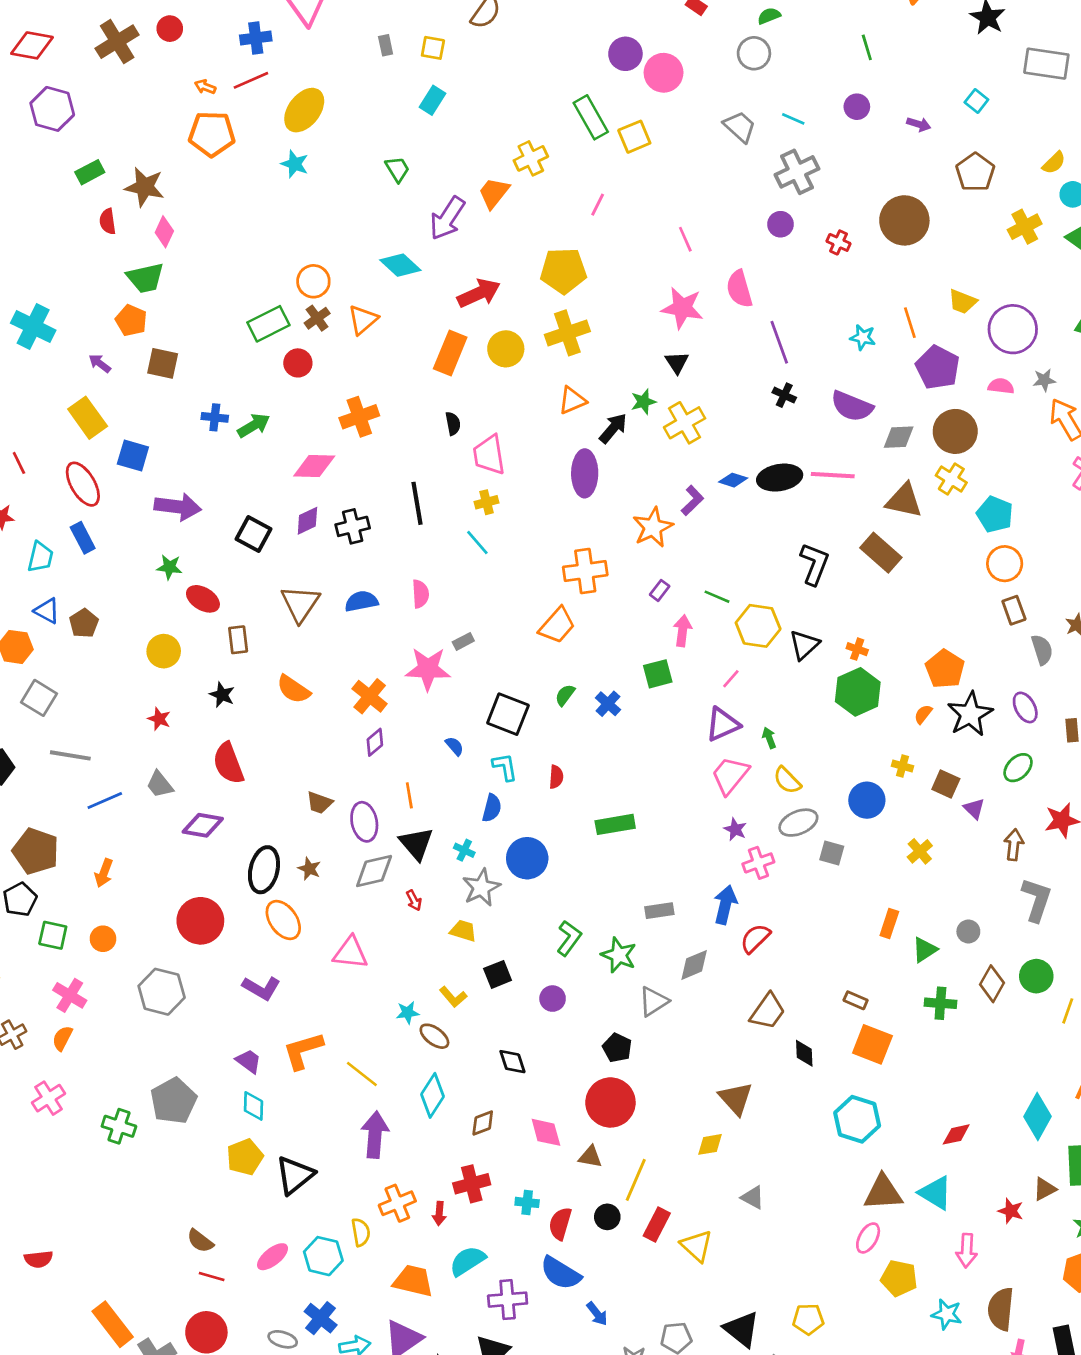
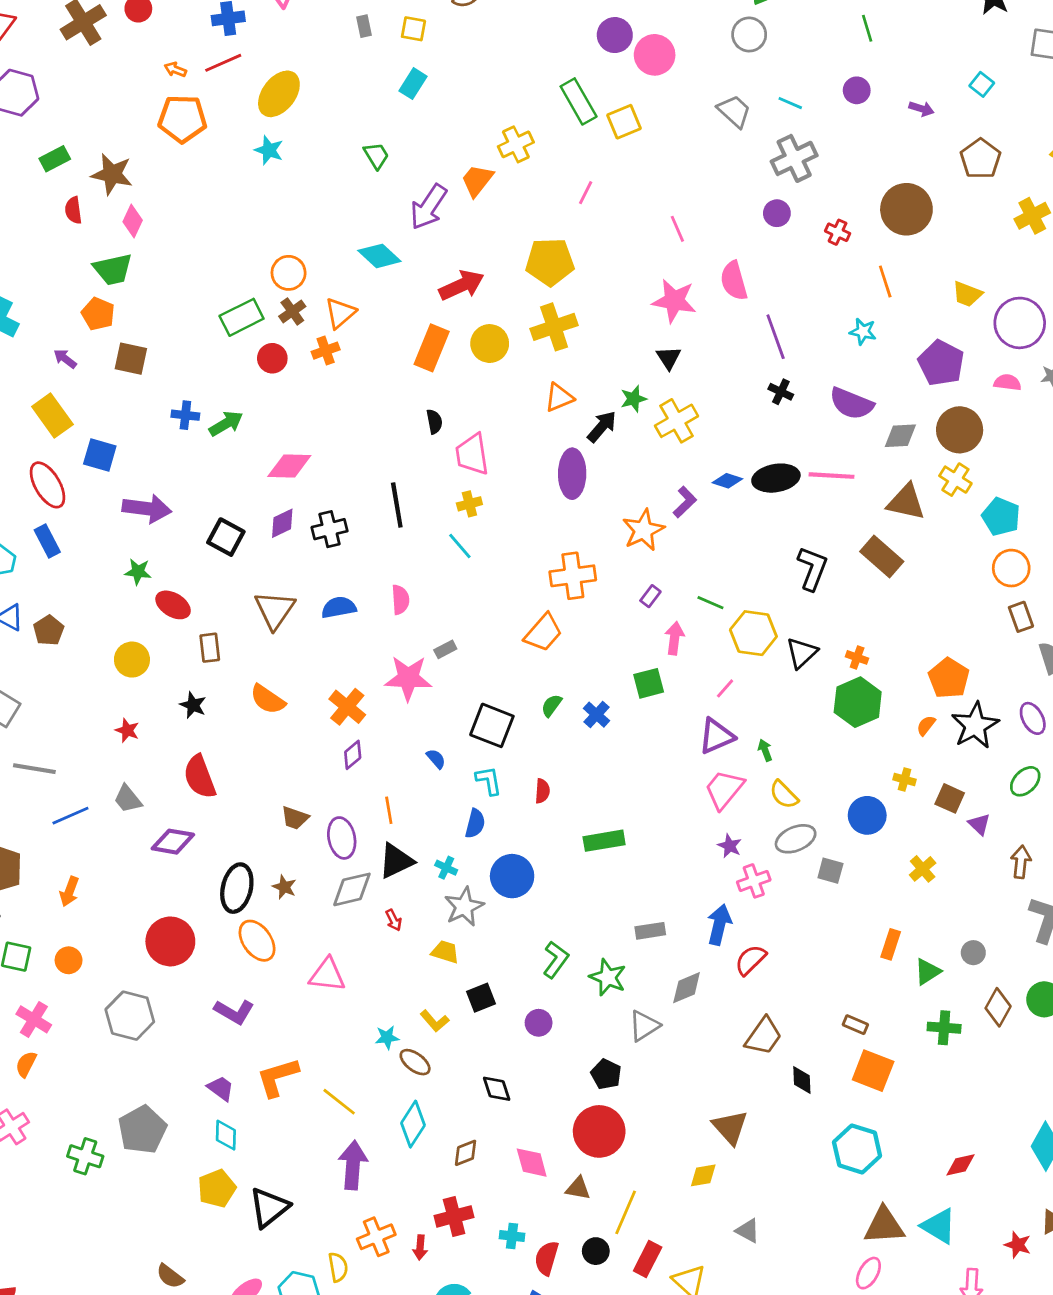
orange line: (910, 323) -> (885, 282), moved
orange cross: (359, 417) -> (326, 351), moved, size x0.7
black triangle: (416, 844) -> (396, 861), turned 45

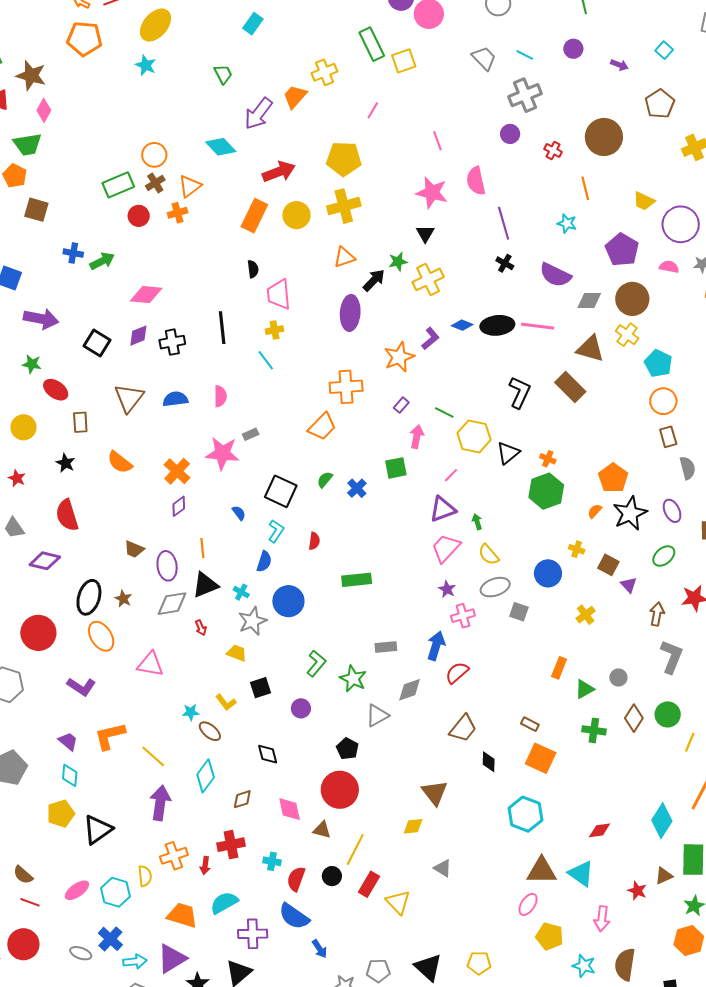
cyan L-shape: (489, 781) -> (276, 531), turned 40

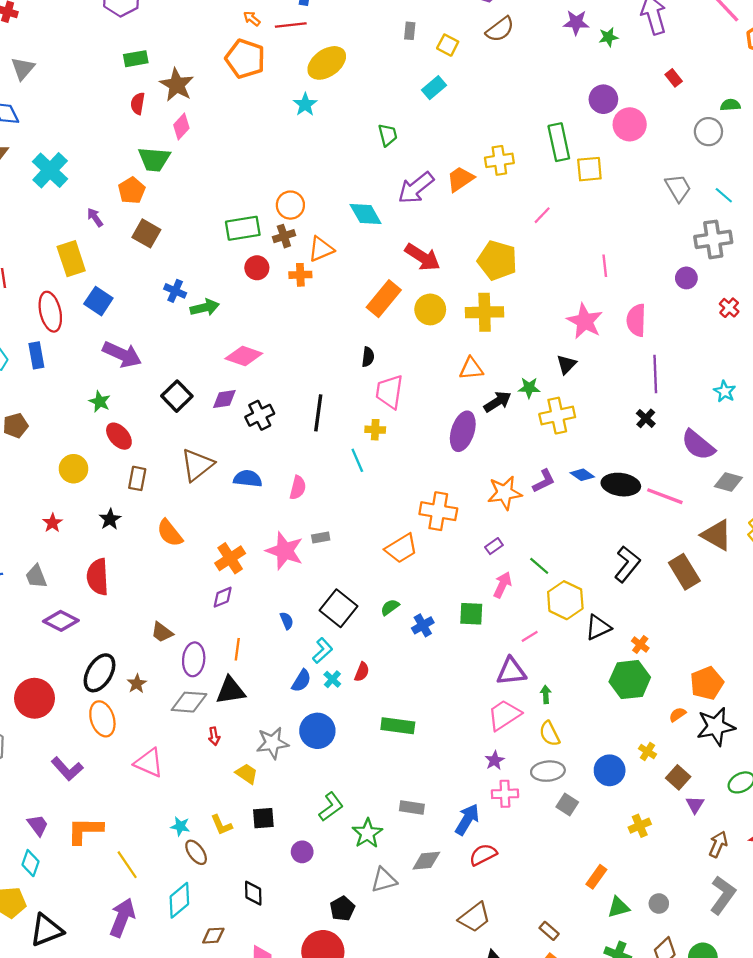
red arrow: (279, 172) -> (422, 257), turned 40
black cross: (172, 342) -> (260, 415), turned -30
cyan cross: (241, 592) -> (332, 679), moved

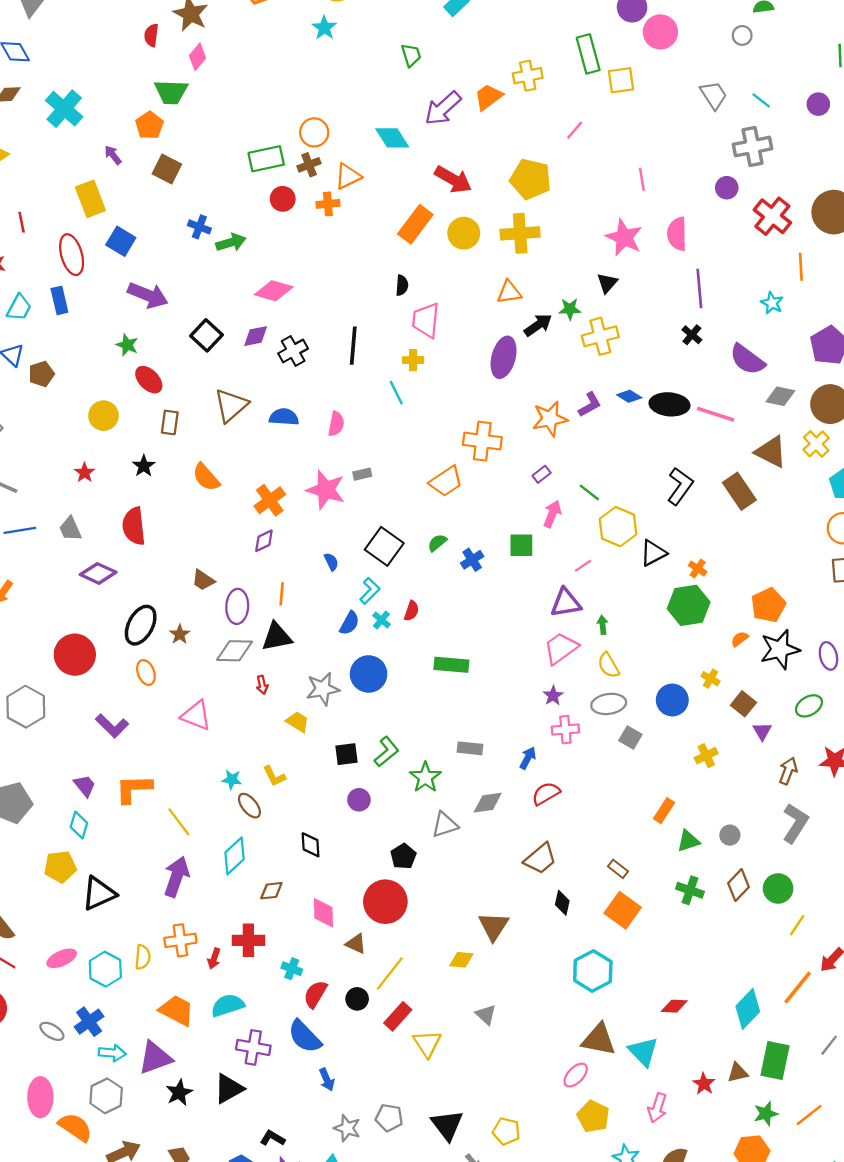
gray circle: (708, 132) -> (742, 35), size x0.7
red cross: (729, 308) -> (772, 216), size x1.8
orange ellipse: (102, 719) -> (146, 672), size x0.7
black square: (263, 818) -> (346, 754), moved
blue arrow: (467, 819) -> (528, 758), size x0.7

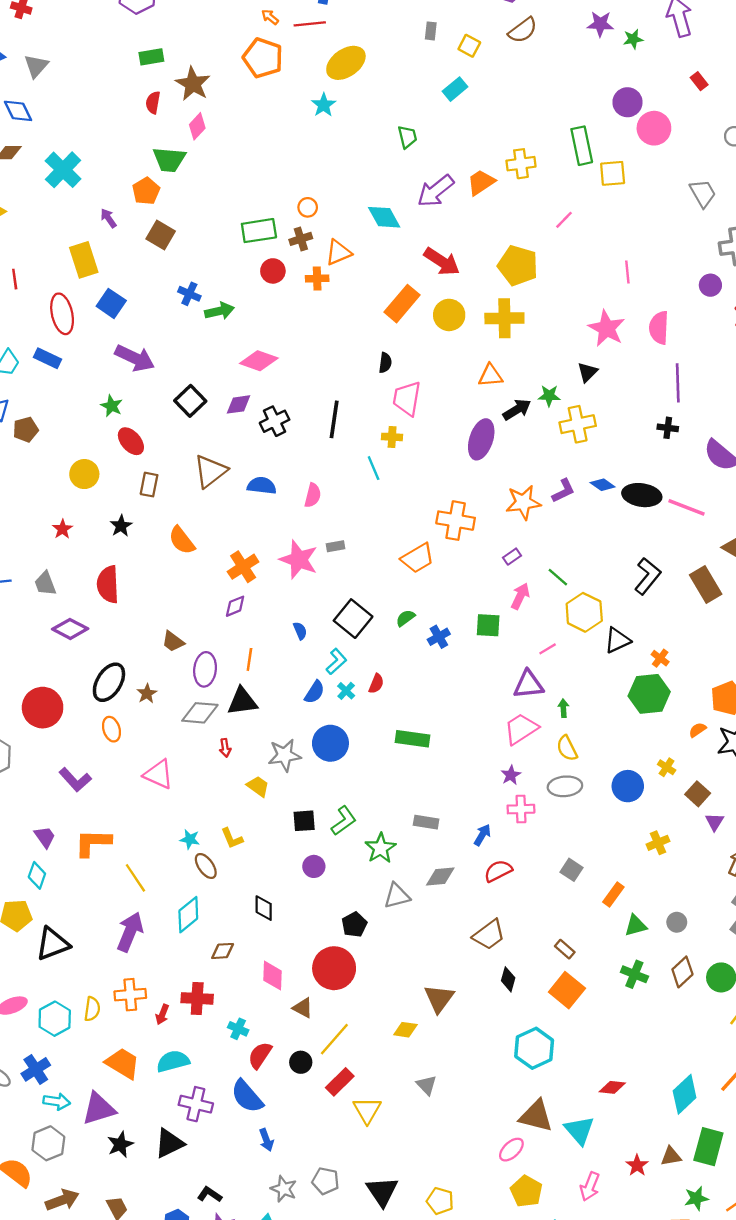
orange circle: (314, 132) -> (308, 207), size x0.7
blue rectangle: (59, 300) -> (48, 358), turned -55
black cross: (692, 335) -> (668, 428), turned -36
gray square: (630, 737) -> (572, 870), moved

